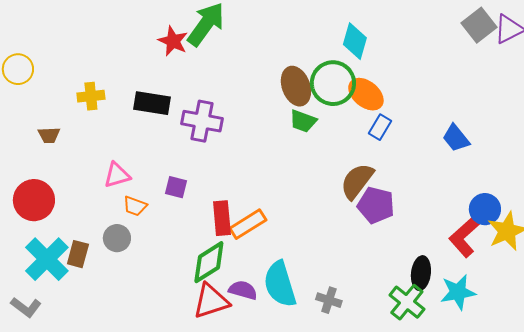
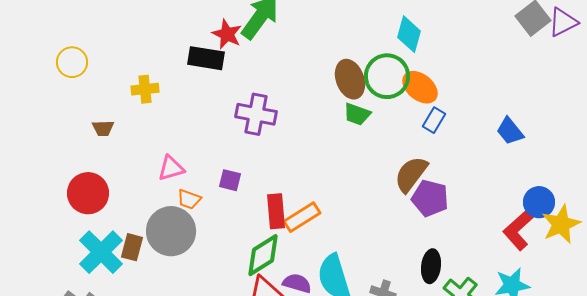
black rectangle: (152, 103) -> (206, 58), moved
gray circle: (117, 238) -> (171, 231), size x1.8
black ellipse: (421, 273) -> (431, 266), moved

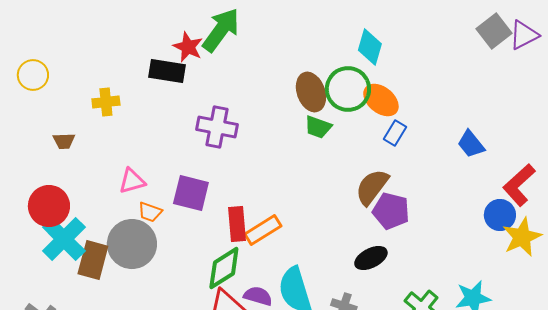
purple square: (230, 180) -> (191, 193), size x1.6
red L-shape: (519, 229) -> (519, 185), moved
brown rectangle: (132, 247) -> (93, 260), size x1.4
cyan cross: (101, 252) -> (64, 239), moved
black ellipse: (431, 266) -> (371, 258), moved, turned 56

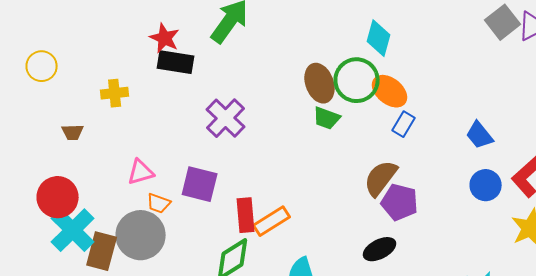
red star: (188, 47) -> (165, 38), moved
purple cross: (217, 127) -> (226, 118), turned 33
blue circle: (500, 215) -> (486, 185), moved

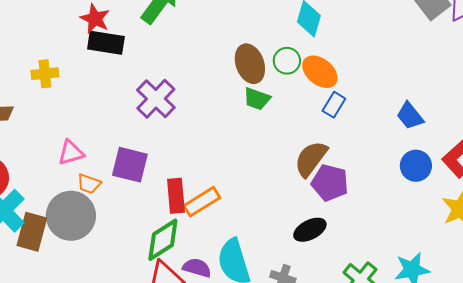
green circle: (357, 80) -> (287, 61), size x0.6

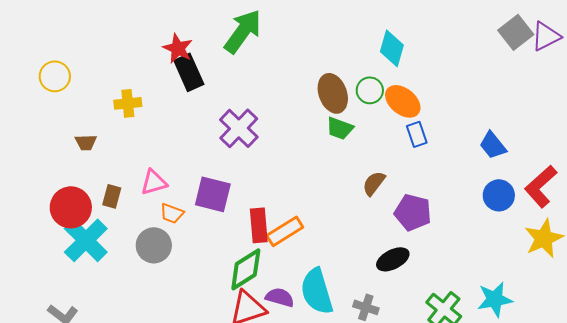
black rectangle: (106, 43) -> (189, 72), turned 57
blue rectangle: (334, 105) -> (417, 134), turned -50
brown semicircle: (311, 159) -> (374, 183), moved, size x0.7
gray circle: (71, 216) -> (154, 245), size x0.7
brown rectangle: (32, 232) -> (112, 196), moved, size x0.6

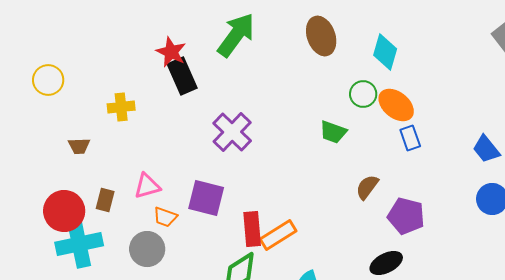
brown ellipse: (333, 93) -> (321, 36), moved
cyan cross: (86, 240) -> (79, 244), turned 33

